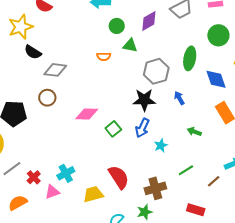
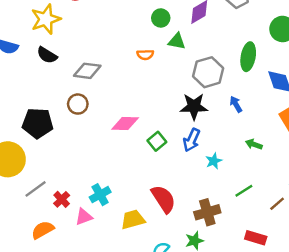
black semicircle: (33, 52) -> (47, 55), moved

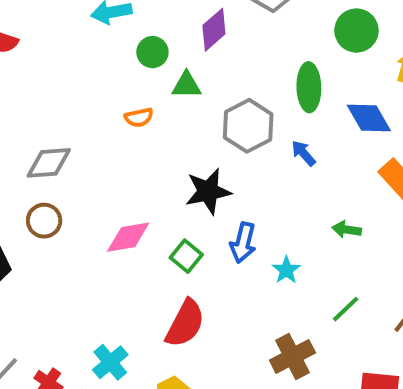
blue arrow: (236, 104) -> (304, 153), moved
black star: (194, 106) -> (208, 191), moved
red semicircle: (163, 199) -> (185, 323), moved, turned 72

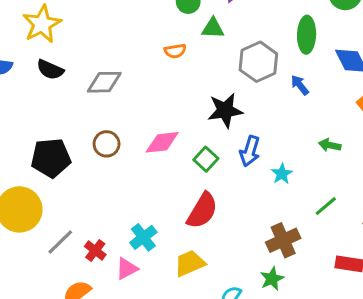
brown circle: (44, 221) -> (107, 144), moved

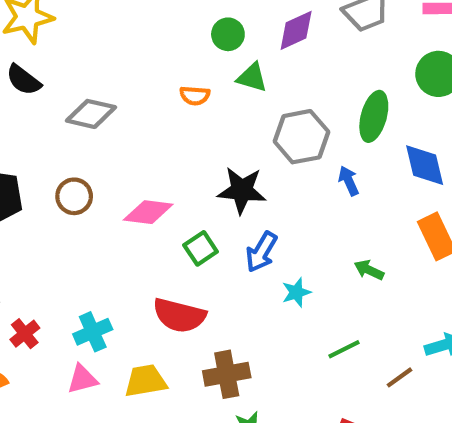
red semicircle: (202, 211) -> (179, 315), turned 60
brown cross: (283, 240) -> (227, 374), moved
pink triangle: (127, 269) -> (82, 379), moved

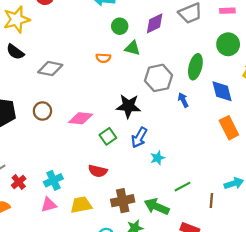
green arrow: (369, 270) -> (157, 206), moved, size x1.6
red semicircle: (179, 315) -> (98, 171), size x0.7
brown line: (400, 377) -> (211, 200), turned -48

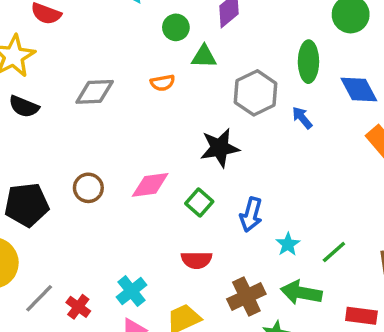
gray diamond: (50, 69) -> (95, 92), moved
blue arrow: (139, 138) -> (251, 215), moved
cyan star: (158, 158) -> (288, 244), moved

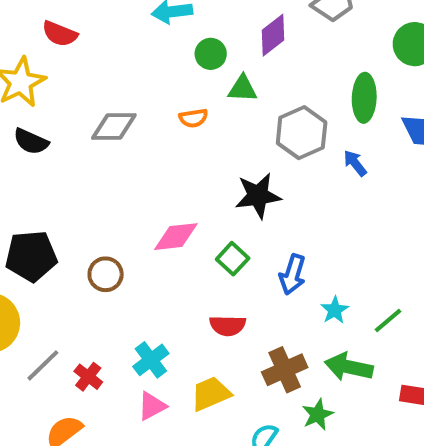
brown circle: (88, 188) -> (106, 274), moved

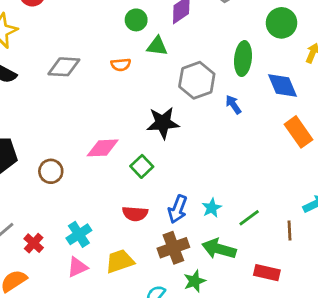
blue arrow: (293, 274) -> (178, 209), moved

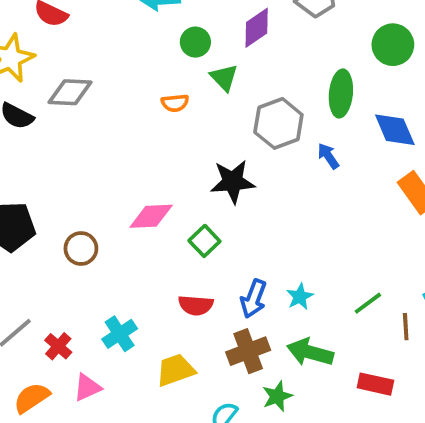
green triangle: (157, 46) -> (224, 78), turned 40
gray diamond: (64, 67) -> (70, 92), moved
green line: (249, 218) -> (368, 303), moved
pink triangle: (77, 267) -> (87, 388), moved

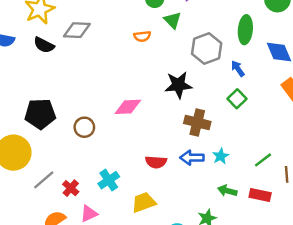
green square: (204, 241) -> (237, 99), moved
blue arrow: (253, 299) -> (192, 158), turned 70
brown cross: (248, 351) -> (197, 122), moved, turned 35
green arrow: (310, 352) -> (227, 191), size x0.7
red rectangle: (375, 384) -> (260, 195), moved

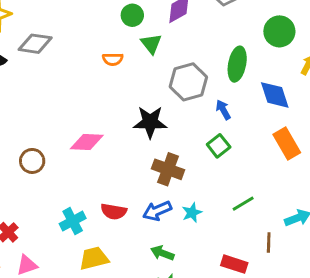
blue arrow: (192, 158) -> (157, 211), turned -30
green line: (263, 160) -> (243, 204), moved
cyan cross: (109, 180) -> (73, 221), moved
green arrow: (227, 191) -> (162, 253), moved

